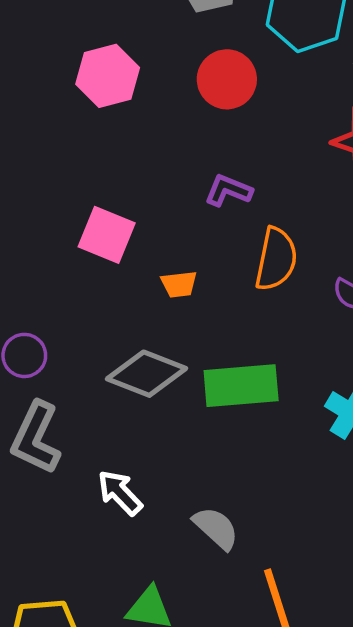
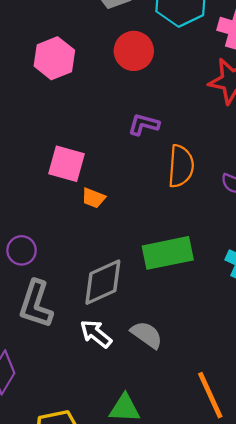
orange trapezoid: (179, 284) -> (93, 198), moved, turned 35
gray diamond: (146, 374) -> (103, 282), moved, turned -39
gray semicircle: (216, 528) -> (147, 335), moved

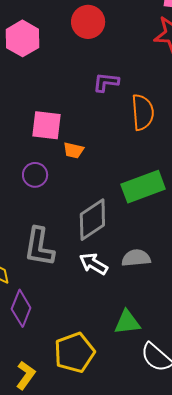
purple circle: (22, 250) -> (35, 175), moved
gray semicircle: (147, 335) -> (136, 258), turned -32

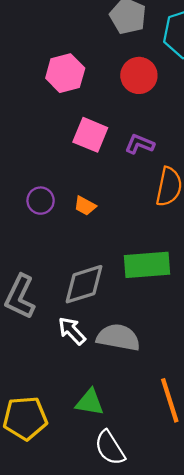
pink square: (46, 125) -> (90, 135), moved
purple circle: (35, 175) -> (41, 201), moved
gray semicircle: (136, 258) -> (118, 337), size x1.4

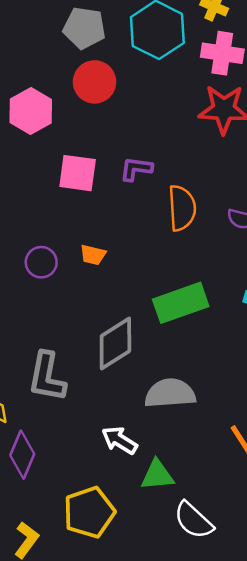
red circle: (139, 75) -> (95, 82), moved
white arrow: (72, 331) -> (119, 440), moved

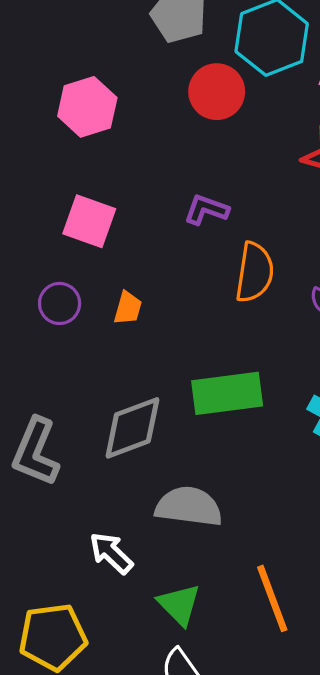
red circle: (95, 82) -> (217, 92), moved
pink square: (78, 173) -> (89, 221), moved
orange trapezoid: (93, 255) -> (128, 308), turned -100
green triangle: (157, 475) -> (179, 604), moved, turned 39

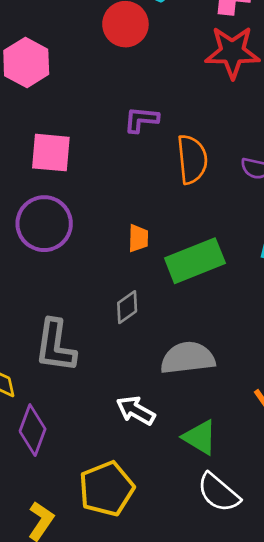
purple circle: (60, 303) -> (44, 224), size x1.6
orange trapezoid: (128, 308) -> (138, 238), moved
gray diamond: (132, 428) -> (127, 307), size x0.6

